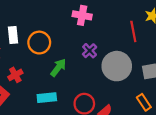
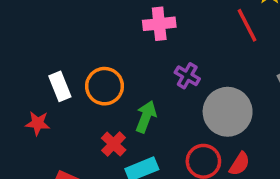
gray circle: (117, 66) -> (228, 112), moved
red cross: (15, 75) -> (114, 144), moved

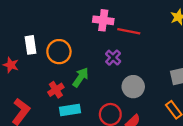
red line: (247, 25) -> (129, 31), moved, turned -65
gray circle: (228, 112) -> (133, 87), size x0.7

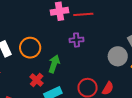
purple cross: (113, 58) -> (76, 40), turned -32
gray circle: (133, 87) -> (118, 56), moved

